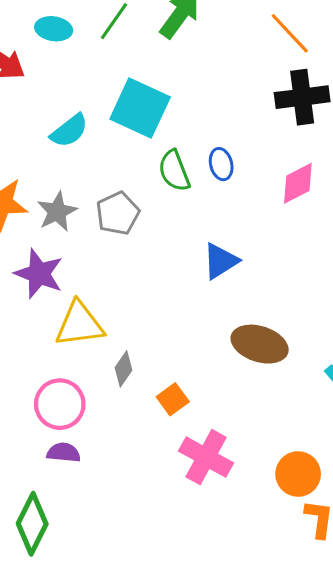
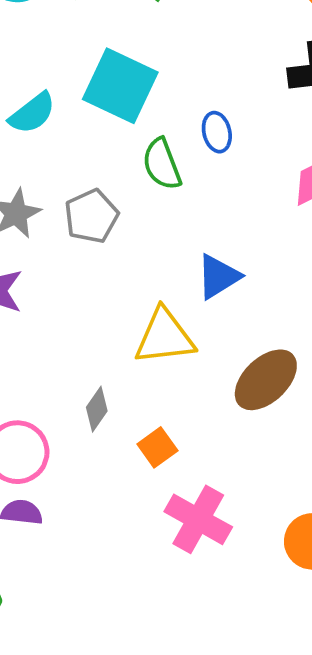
blue ellipse: (221, 164) -> (217, 132), moved
yellow triangle: (80, 324) -> (164, 337), moved
brown ellipse: (260, 344) -> (266, 380), turned -62

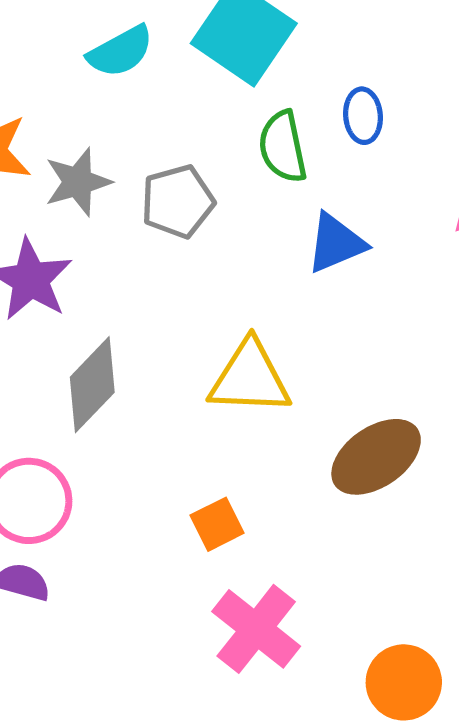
blue triangle: (218, 277) -> (336, 243), moved
gray diamond: (97, 409) -> (92, 385), moved, size x1.6

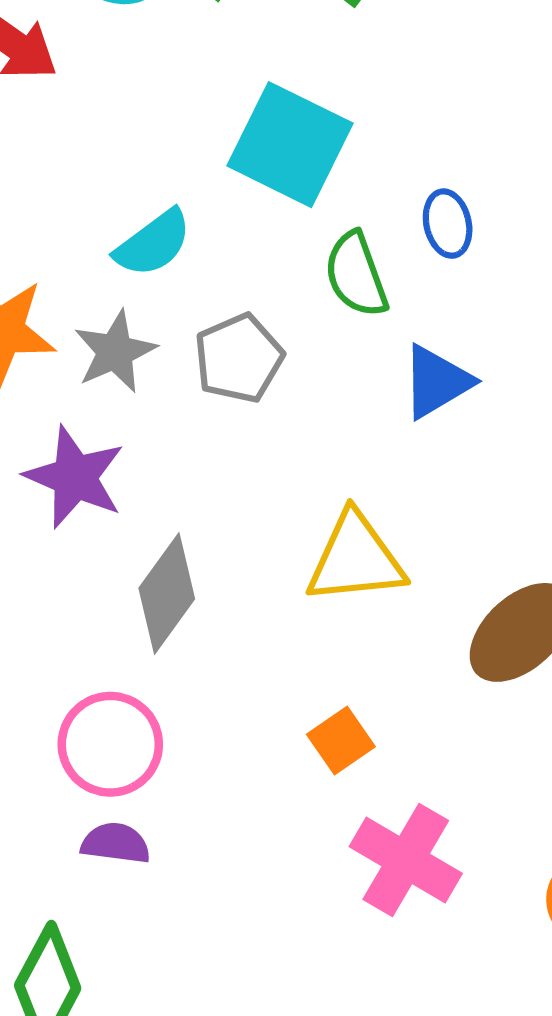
cyan semicircle: (121, 51) -> (153, 243), moved

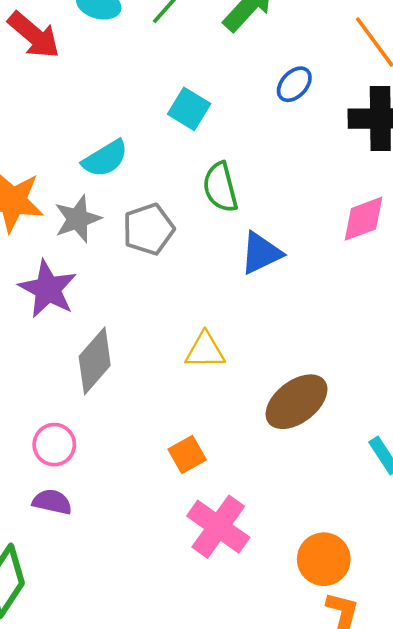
cyan square: (290, 145) -> (189, 109), size x0.6
blue ellipse: (448, 224) -> (294, 84), moved, turned 51
yellow triangle: (356, 559) -> (205, 351), size x0.7
pink circle: (110, 744) -> (54, 445), size x0.7

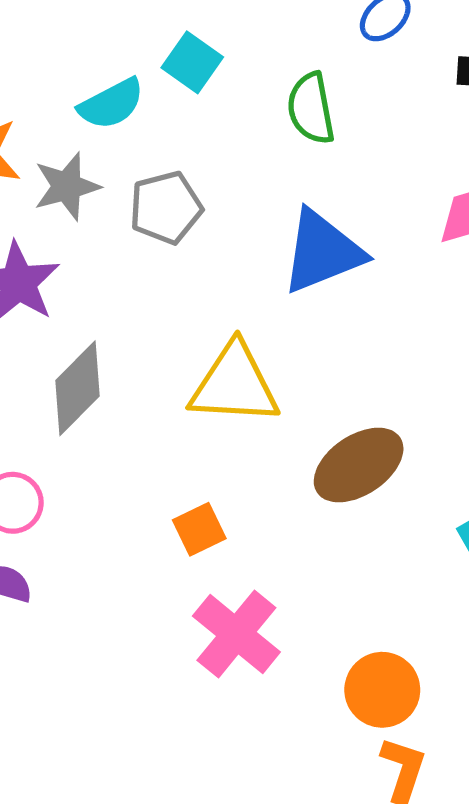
cyan square: (189, 109) -> (192, 62), moved
green semicircle: (220, 187) -> (311, 108), moved
blue triangle: (261, 253) -> (322, 252), size x1.4
yellow triangle: (205, 351) -> (234, 384), size x1.6

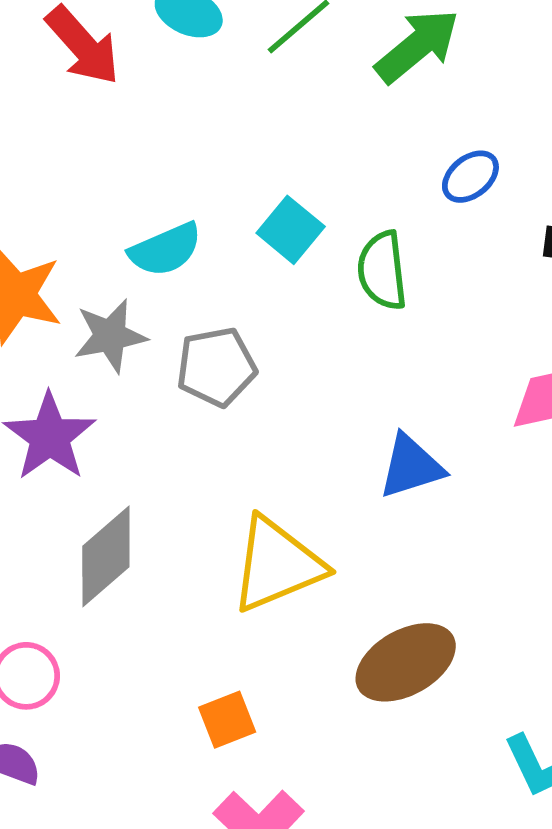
cyan square: (192, 62) -> (291, 230), moved
blue triangle: (322, 252) -> (411, 466), moved, size x0.7
yellow triangle: (234, 384) -> (277, 565), turned -30

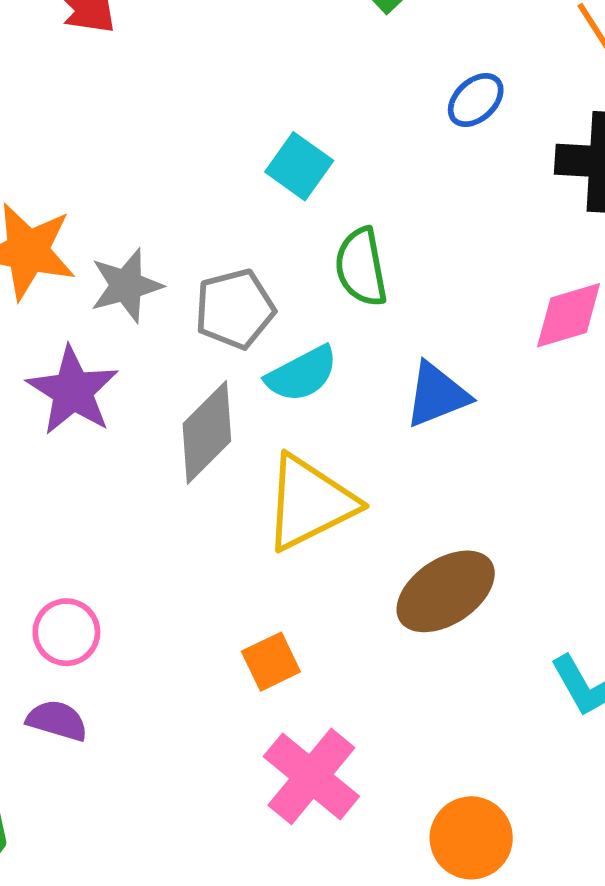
cyan semicircle: (165, 250) -> (302, 374), moved
green semicircle: (382, 270) -> (361, 267), moved
gray diamond: (106, 556) -> (207, 432), moved

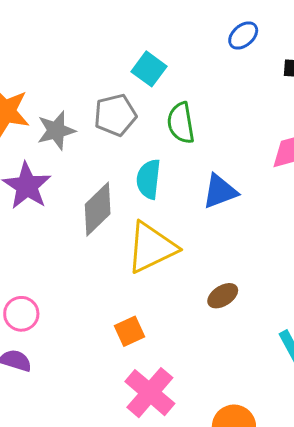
gray pentagon: (235, 309) -> (115, 115), moved
cyan semicircle: (302, 374) -> (148, 179), turned 123
brown ellipse: (446, 591) -> (223, 296), size x0.6

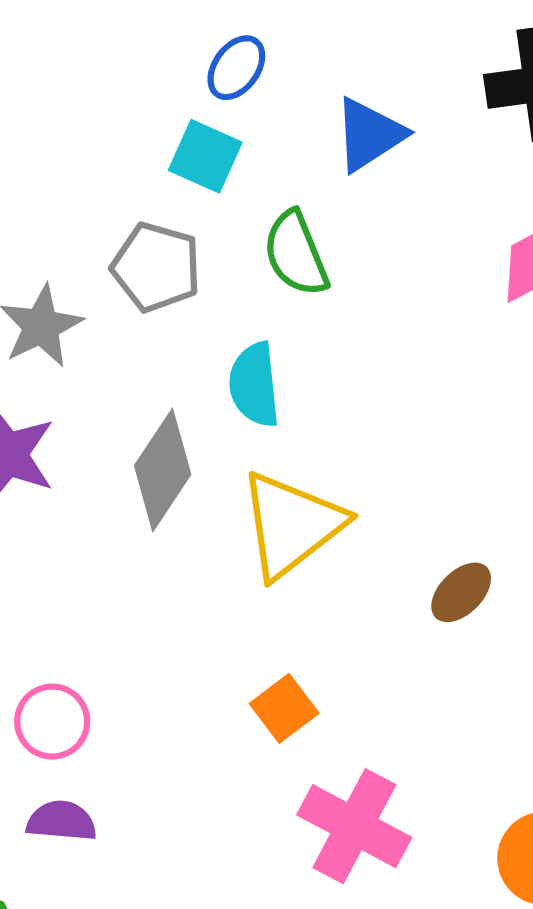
blue ellipse: (243, 35) -> (236, 68), moved
gray pentagon: (115, 115) -> (156, 267), turned -30
blue triangle: (220, 191) -> (369, 135), moved

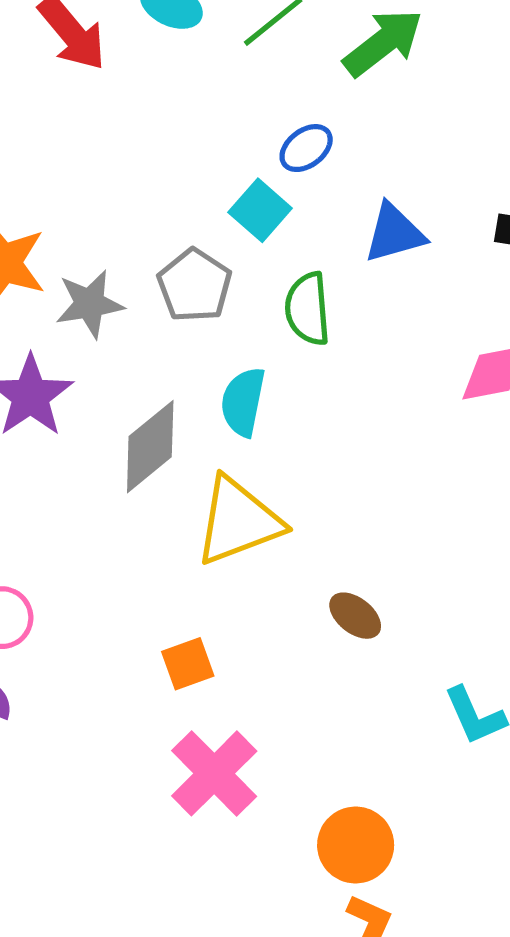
brown ellipse: (461, 592) -> (355, 616), turned 66

